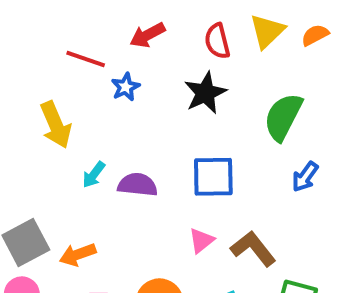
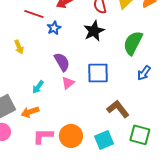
yellow arrow: (56, 125) -> (19, 47), size x0.6
cyan arrow: (94, 175) -> (38, 87), moved
purple semicircle: (138, 185) -> (62, 62), moved, turned 54
pink triangle: (201, 241) -> (68, 83), moved

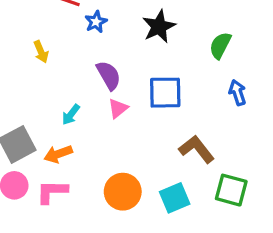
green semicircle: (133, 43) -> (220, 45), size x0.7
blue arrow: (144, 73) -> (238, 93), turned 126
pink L-shape: (43, 136) -> (52, 192), moved

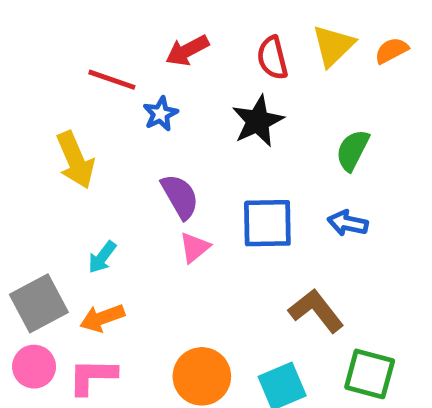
yellow arrow: (41, 52) -> (75, 160), size x1.6
blue arrow: (238, 93) -> (348, 223), moved, turned -60
cyan arrow: (71, 115) -> (102, 257), moved

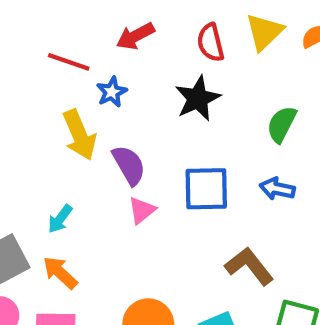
yellow arrow: (75, 160) -> (79, 135), moved
orange arrow: (102, 318) -> (60, 273), turned 63

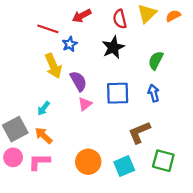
blue arrow: (277, 189) -> (154, 93), turned 63
brown L-shape: (249, 266) -> (139, 132), turned -75

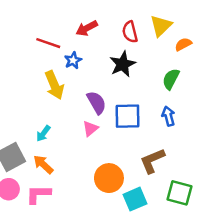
orange semicircle: (173, 16) -> (183, 44), moved
purple semicircle: (78, 81) -> (97, 103), moved
orange circle: (88, 162) -> (109, 178), moved

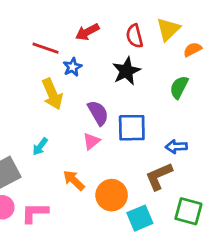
blue arrow: (168, 116) -> (176, 147), moved, turned -78
orange arrow: (43, 164) -> (74, 180), moved

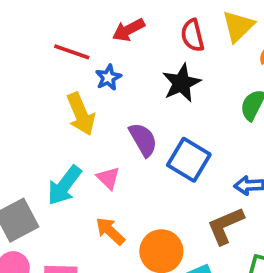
blue square: (132, 128) -> (189, 160), turned 32
pink triangle: (91, 141) -> (108, 178), moved, turned -36
cyan arrow: (40, 147) -> (64, 185), size x1.6

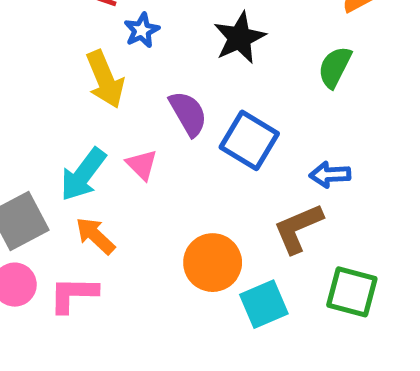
orange arrow: (110, 231) -> (95, 236), moved

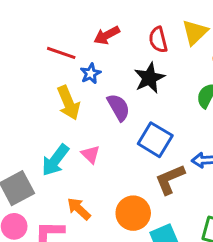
purple semicircle: (188, 113) -> (118, 107), moved
brown L-shape: (298, 228) -> (170, 179), moved
orange arrow: (95, 236) -> (79, 209), moved

